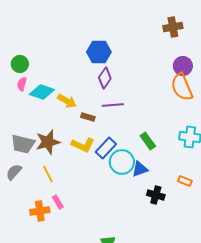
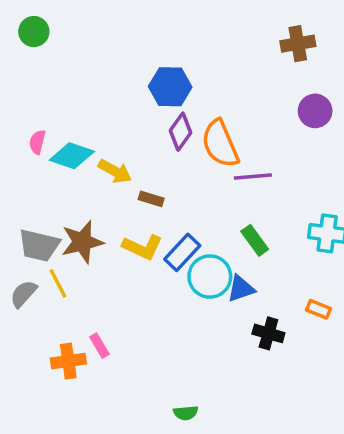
green circle: (20, 64) -> (34, 32), moved
orange semicircle: (182, 87) -> (220, 144), moved
purple line: (113, 105) -> (253, 176), moved
yellow line: (48, 174) -> (58, 283), moved

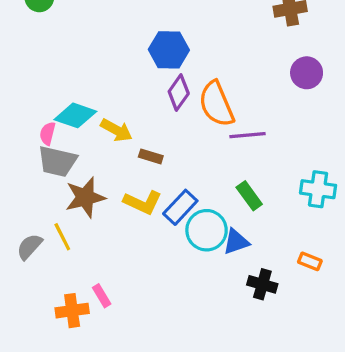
pink semicircle: (37, 142) -> (48, 133), moved
gray trapezoid: (39, 245) -> (57, 161), moved

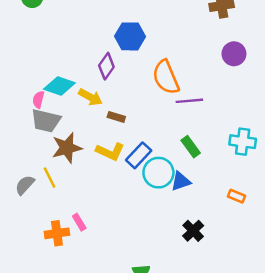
purple diamond: (179, 92) -> (106, 66), moved
black cross: (262, 284) -> (193, 231), moved, turned 30

